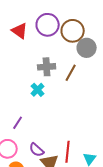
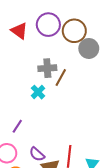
brown line: (71, 73) -> (61, 78), moved

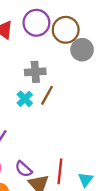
brown line: (61, 78) -> (47, 95), moved

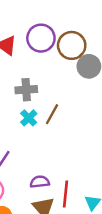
gray cross: (35, 72) -> (26, 90), moved
purple semicircle: (24, 169) -> (40, 182), moved, turned 132

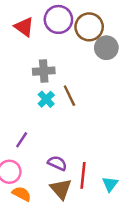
brown line: (52, 114) -> (69, 96), turned -55
purple semicircle: (40, 182) -> (57, 163), turned 30

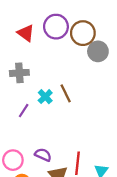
gray cross: (44, 71) -> (19, 73), moved
purple line: (22, 140) -> (24, 111), moved
purple semicircle: (57, 163) -> (43, 155), moved

